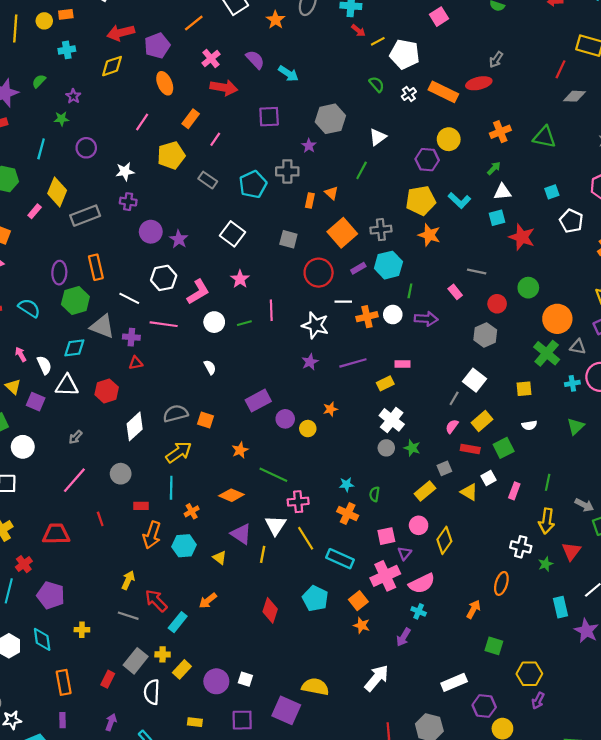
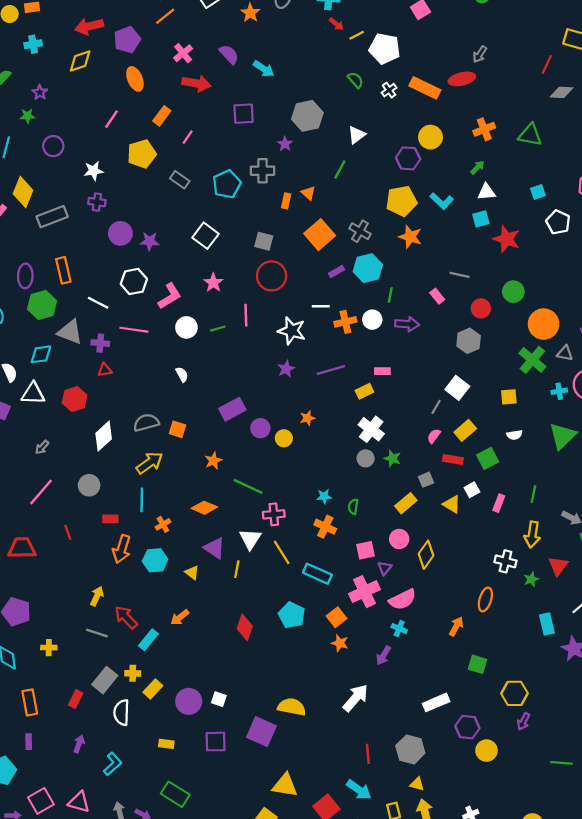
gray cross: (381, 230) -> (360, 231), turned 36
purple star: (179, 239) -> (150, 241), turned -30
red circle: (319, 273) -> (272, 276), moved
green triangle: (576, 426) -> (563, 436), size x1.5

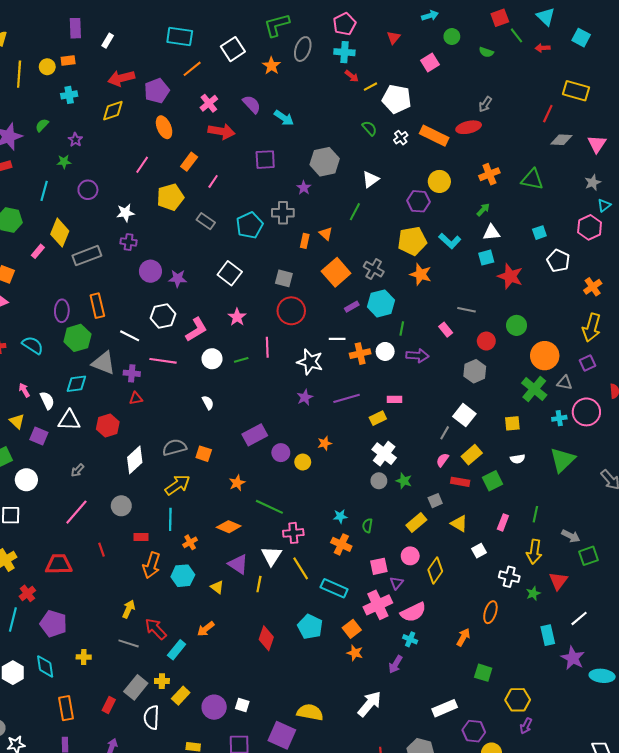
white square: (472, 490) -> (479, 551), moved

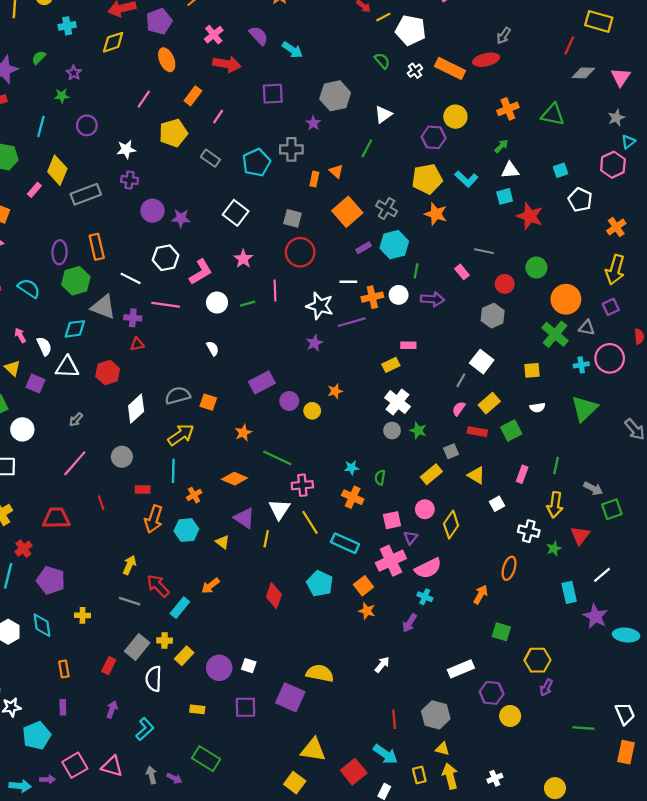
purple line: (347, 398) -> (352, 322), moved
white arrow: (369, 704) -> (382, 665), size x0.6
orange rectangle: (66, 708) -> (64, 669), size x0.7

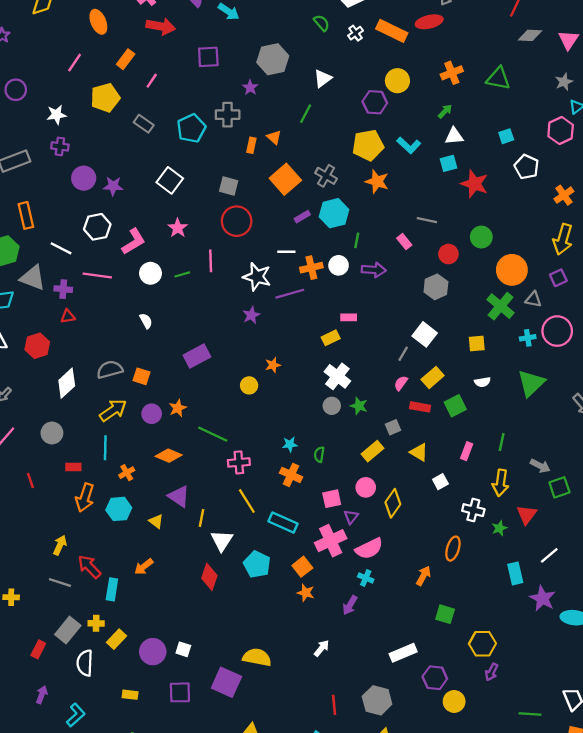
purple circle: (289, 401) -> (152, 414), moved
white triangle: (279, 509) -> (222, 541), moved
cyan rectangle: (180, 608) -> (112, 589), turned -30

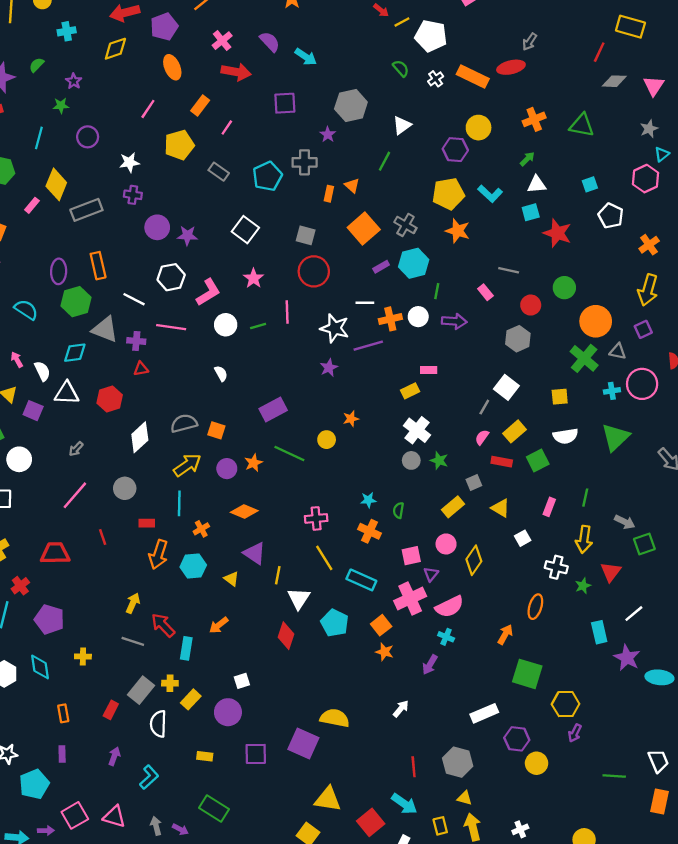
white semicircle: (482, 382) -> (566, 436), size x1.5
green line: (213, 434) -> (289, 454), moved
green square: (445, 614) -> (527, 674), size x1.5
white square: (183, 649) -> (242, 681), moved, turned -35

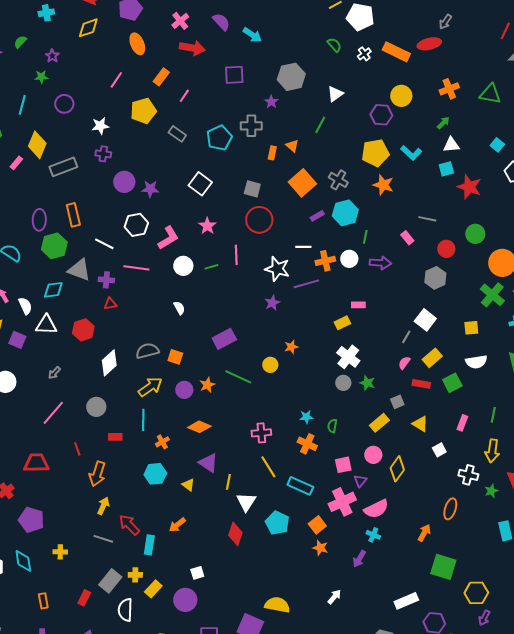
cyan square: (590, 184) -> (497, 145), turned -32
orange arrow: (158, 554) -> (97, 474), moved

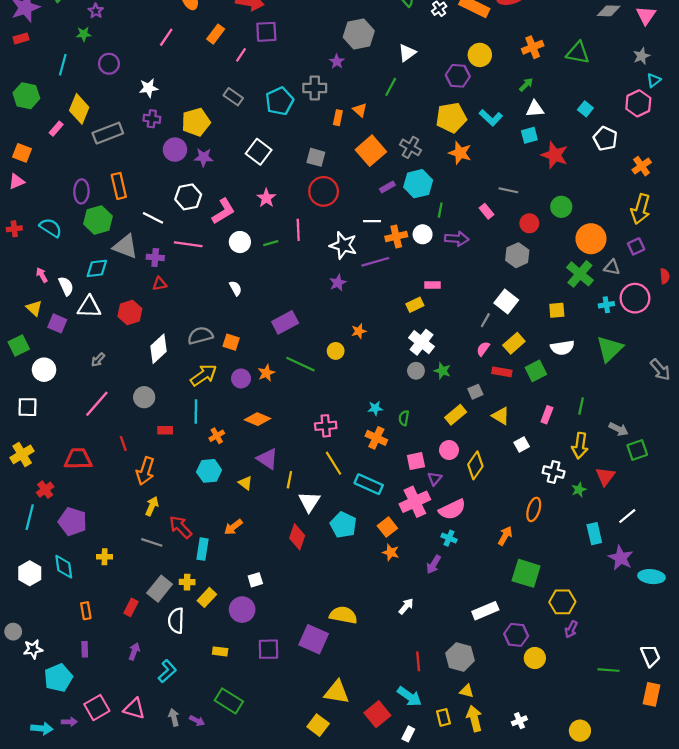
purple square: (234, 75) -> (266, 32), moved
yellow pentagon: (143, 111) -> (196, 122), moved

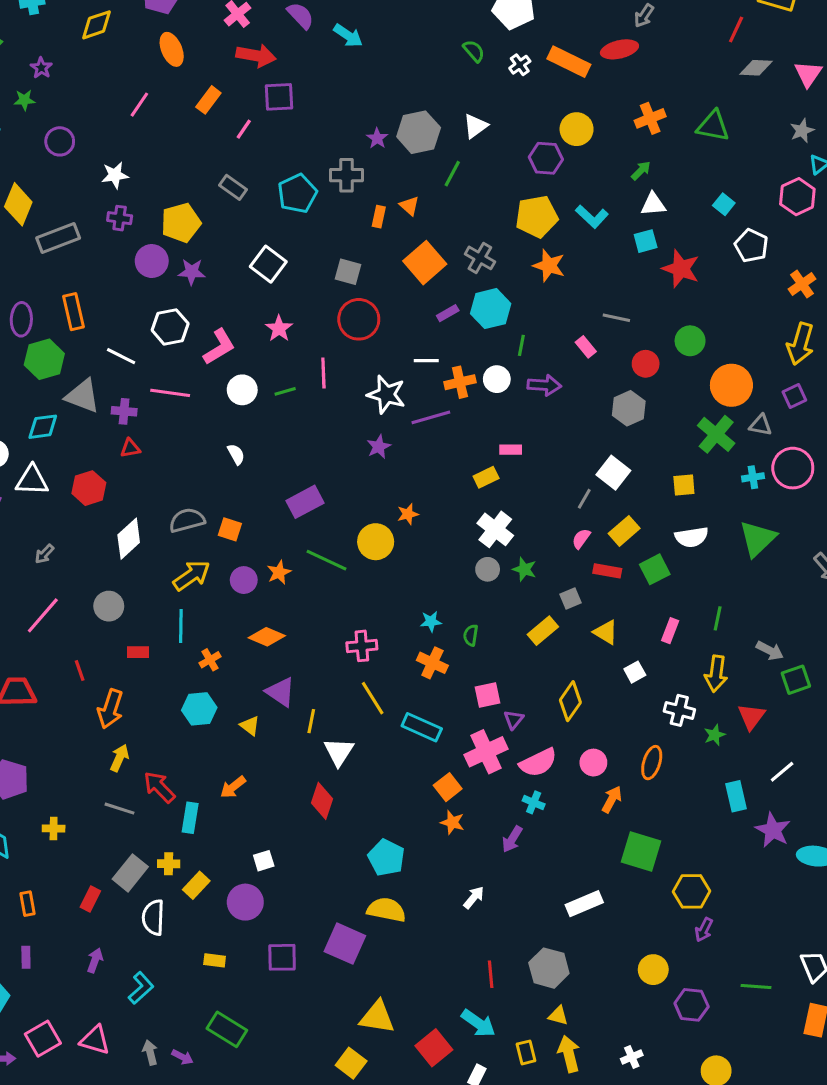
gray hexagon: (359, 34) -> (419, 132), moved
yellow circle: (336, 351) -> (376, 542), size x1.5
pink circle: (449, 450) -> (593, 763), moved
cyan pentagon: (343, 525) -> (386, 858), moved
purple hexagon: (516, 635) -> (692, 1005), moved

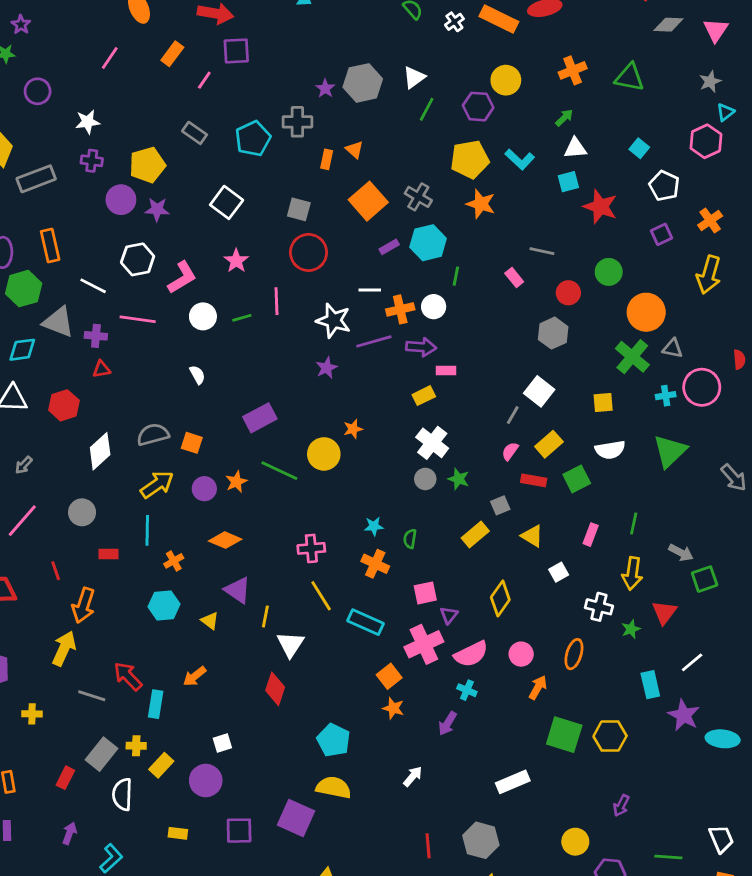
green line: (452, 174) -> (427, 109), moved
purple arrow: (544, 385) -> (421, 347), moved
purple square: (794, 396) -> (661, 234), moved
yellow arrow: (120, 758) -> (64, 648), moved, size x1.4
yellow hexagon: (692, 891) -> (610, 736), moved

